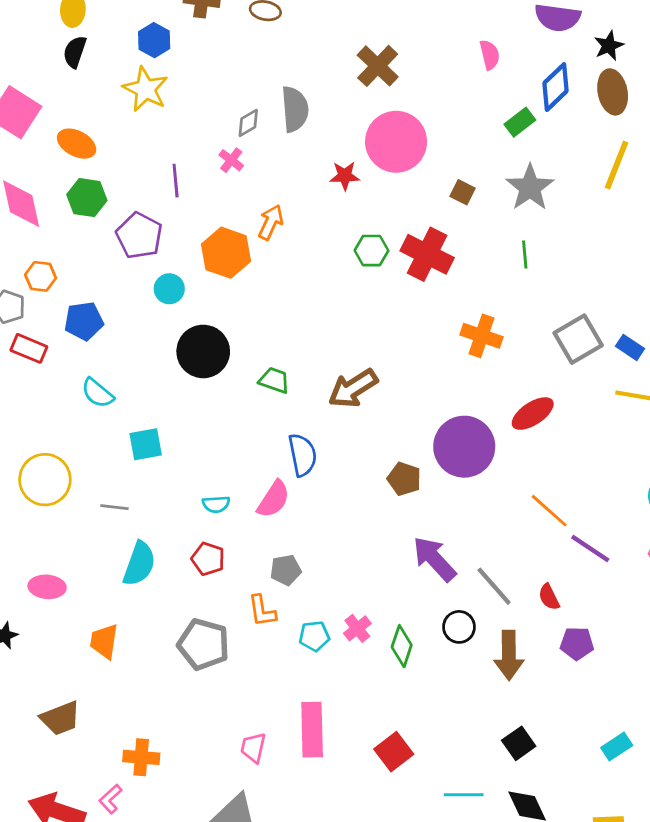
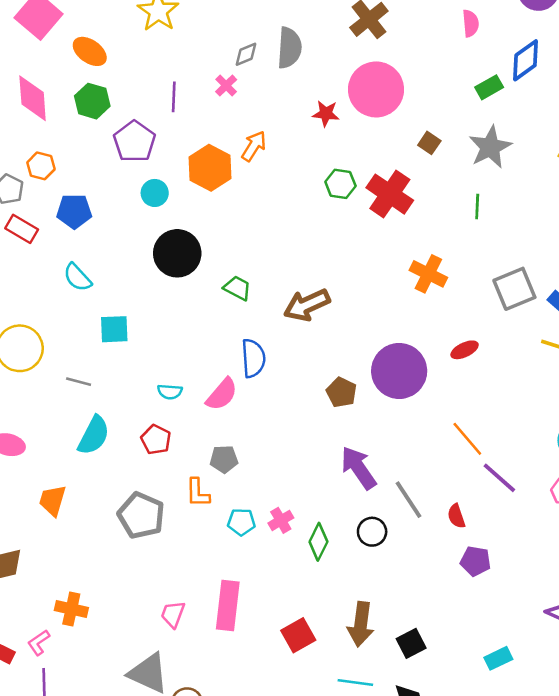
red ellipse: (533, 414) -> (465, 350), size x0.7
brown arrow: (509, 655) -> (361, 624), moved

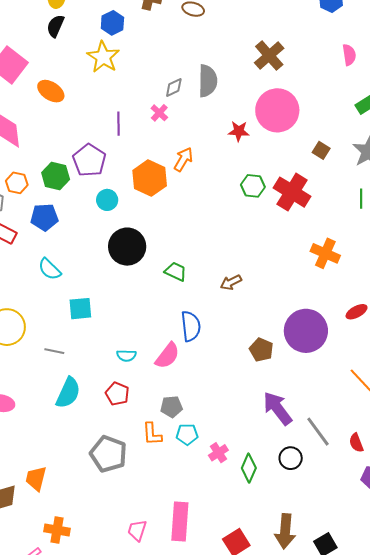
green hexagon: (92, 101) -> (56, 176), moved
brown arrow: (307, 305) -> (231, 282), size x0.6
orange trapezoid: (53, 500) -> (36, 478), moved
cyan pentagon: (241, 522) -> (187, 434), moved

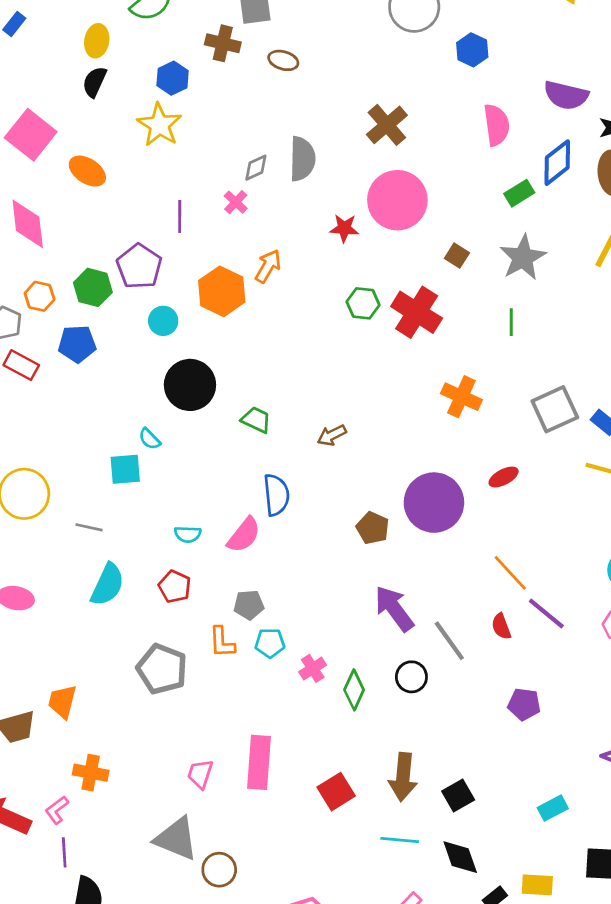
pink semicircle: (349, 55) -> (496, 125), size x1.4
cyan semicircle: (50, 269) -> (150, 439), moved, size x0.7
red semicircle: (356, 443) -> (501, 626), moved

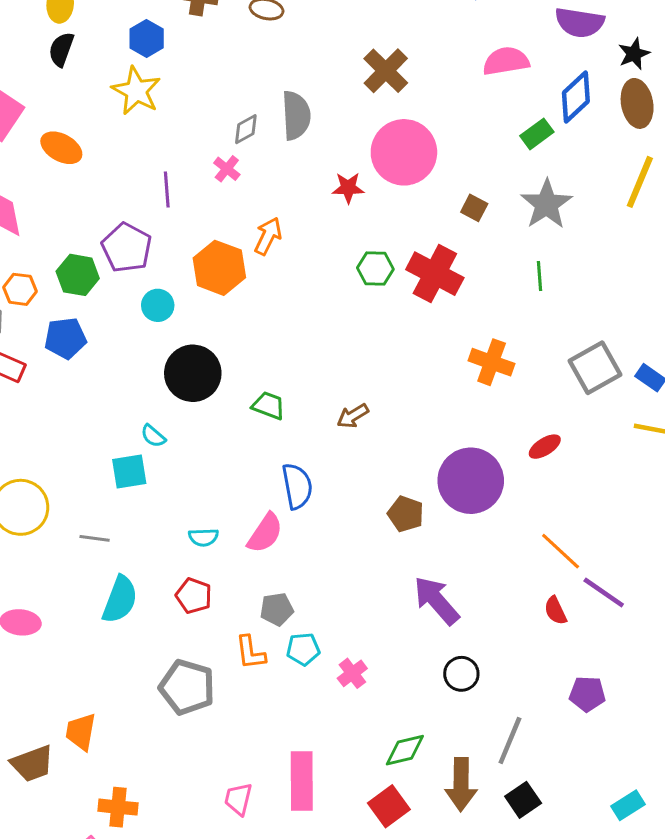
pink semicircle: (496, 125) -> (506, 61), turned -87
gray line: (449, 641) -> (510, 740), moved, turned 63
green diamond: (354, 690) -> (405, 750), moved, turned 57

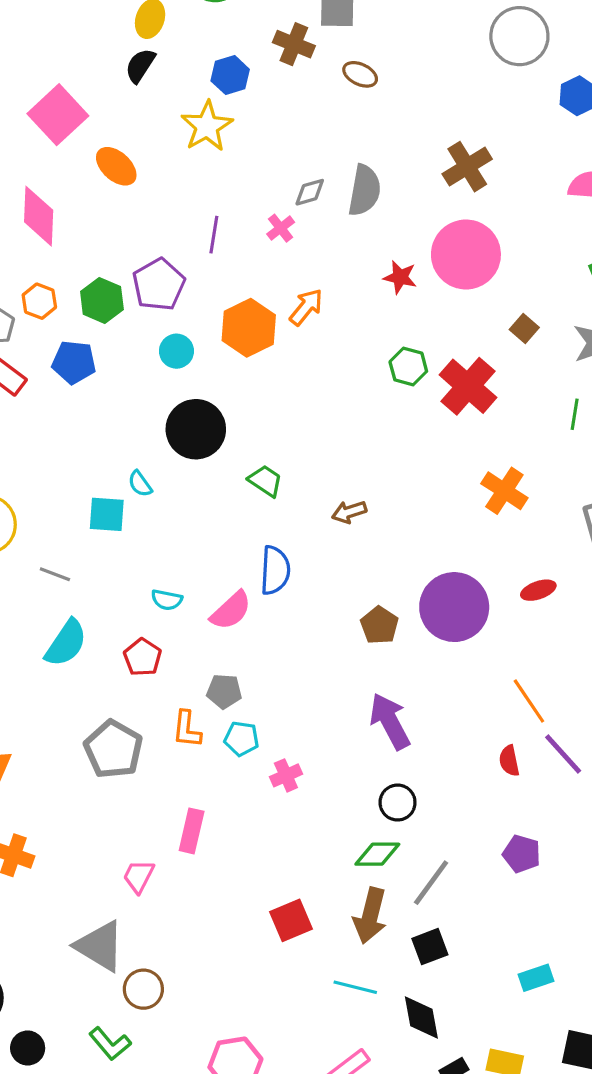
green diamond: (405, 750) -> (377, 854), moved
pink rectangle: (302, 781) -> (192, 831), moved, size x0.7

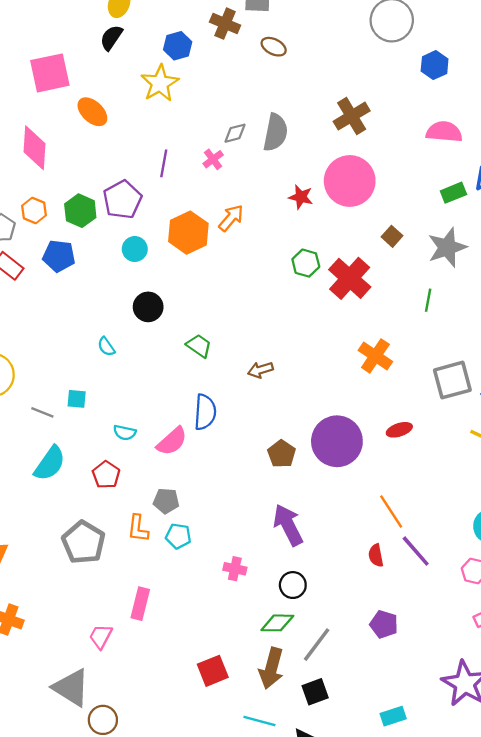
pink square: (58, 115) -> (50, 73), turned 30
black circle: (196, 429) -> (148, 307), size x0.7
cyan square: (107, 514) -> (77, 399), moved, size x0.7
pink cross: (286, 775) -> (235, 569), moved, turned 35

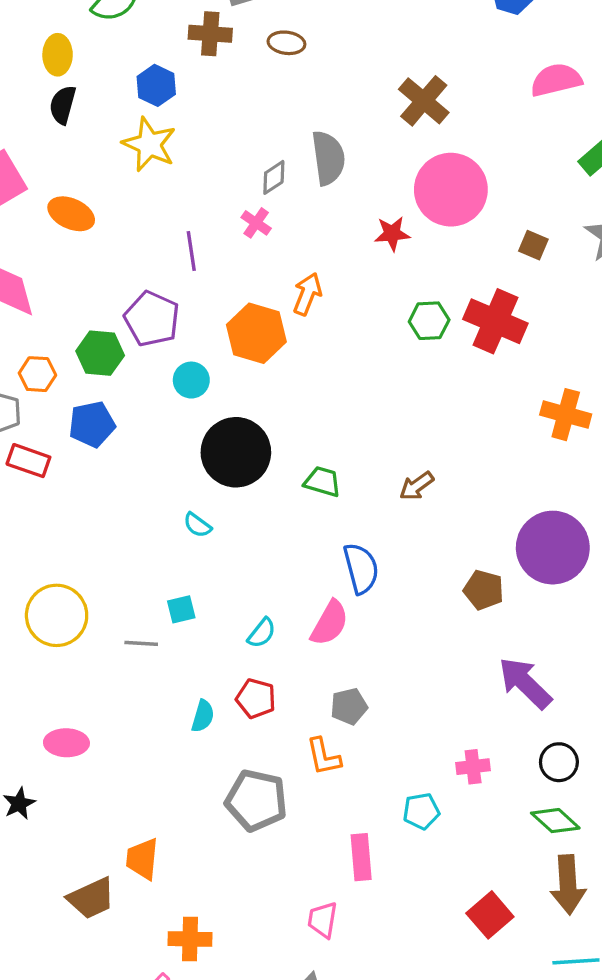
black circle: (148, 307) -> (236, 452), size x1.6
cyan semicircle: (125, 433) -> (262, 633), turned -45
cyan semicircle: (50, 463) -> (203, 716), moved, size x0.6
cyan pentagon: (178, 536) -> (421, 811), moved
green diamond: (277, 623) -> (555, 821), turned 60

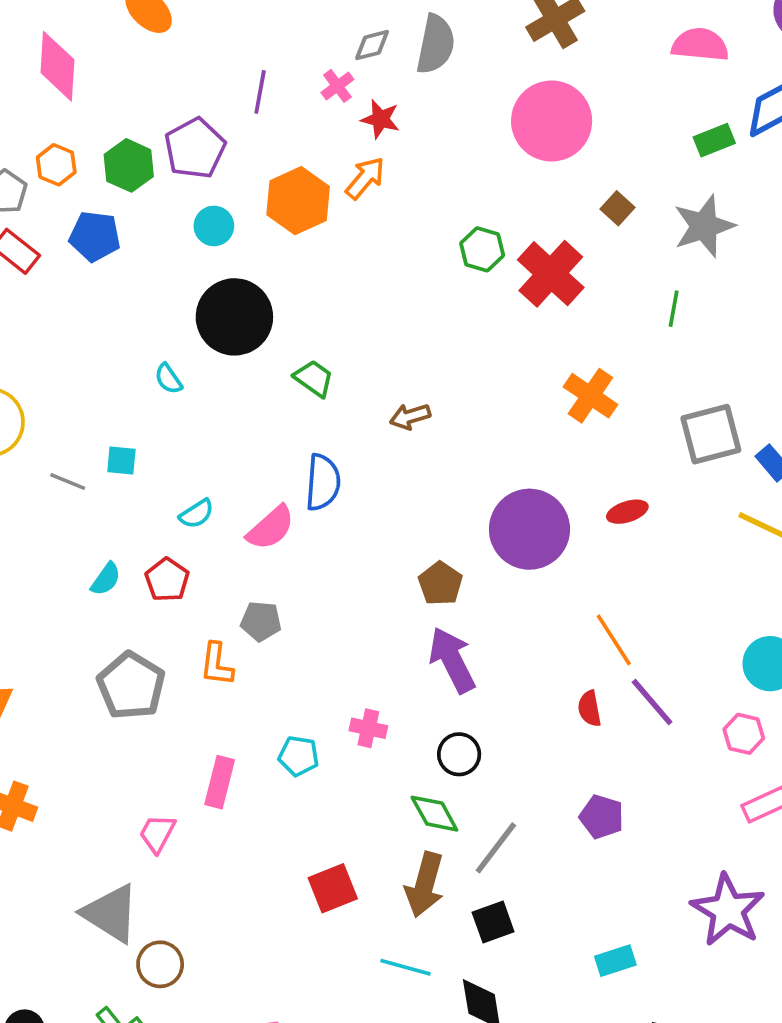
red star: (392, 234) -> (380, 119), moved
brown pentagon: (484, 590) -> (440, 584), moved

